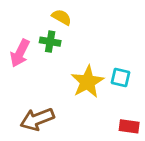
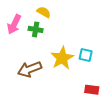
pink arrow: (20, 53) -> (14, 24), moved
brown arrow: (37, 119) -> (29, 69), moved

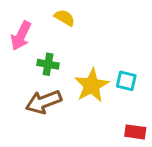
green cross: (36, 29) -> (48, 64), moved

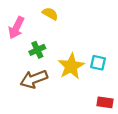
green cross: (48, 64) -> (37, 50), turned -35

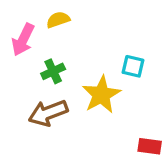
yellow semicircle: (50, 14) -> (58, 20), moved, turned -49
cyan square: (98, 63) -> (133, 66), moved

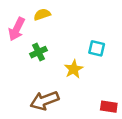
yellow star: (101, 95) -> (74, 69), size x0.7
brown arrow: (48, 113) -> (45, 101), moved

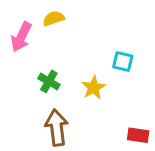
green cross: (38, 52) -> (49, 81), moved, turned -35
brown arrow: (45, 101) -> (57, 128), turned 104

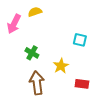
yellow star: (94, 88) -> (61, 66), moved
red rectangle: (138, 135) -> (82, 84), moved

